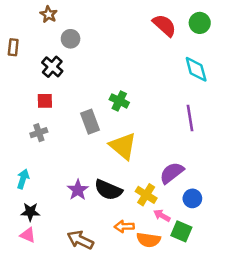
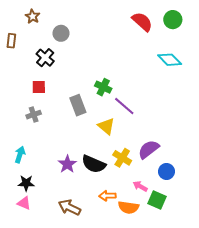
brown star: (49, 14) -> (33, 16), moved
cyan diamond: (196, 69) -> (170, 60), turned -30
purple line: (190, 118) -> (124, 106), moved, turned -40
yellow triangle: (123, 146) -> (106, 126), size x0.7
yellow cross: (146, 195) -> (122, 158), moved

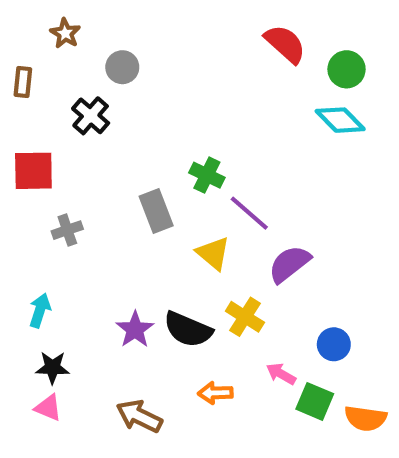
green circle: (173, 20) -> (347, 69), moved
red square: (39, 87) -> (33, 171), moved, size x1.5
purple semicircle: (149, 149) -> (289, 264), moved
orange semicircle: (129, 207) -> (366, 418), moved

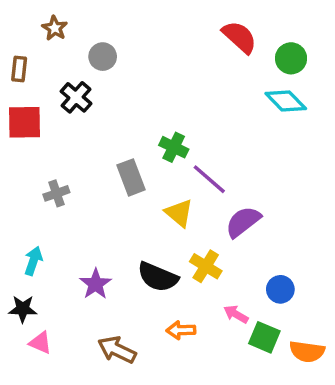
red square: (33, 171) -> (24, 122), moved
purple star: (135, 329) -> (96, 284), moved
black star: (52, 368) -> (23, 309), moved

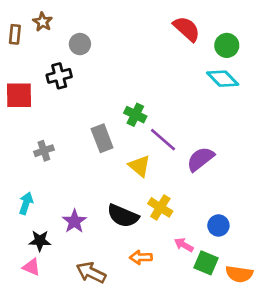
brown rectangle: (19, 69) -> (15, 34), moved
black cross: (76, 97) -> (59, 76), turned 35
purple semicircle: (243, 222) -> (200, 159), moved
black star: (23, 309) -> (40, 241), moved

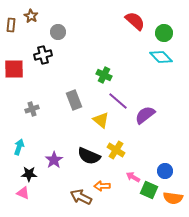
green cross: (135, 115) -> (104, 75), moved
blue circle: (218, 225) -> (165, 171), moved
brown arrow: (91, 273) -> (81, 197), moved

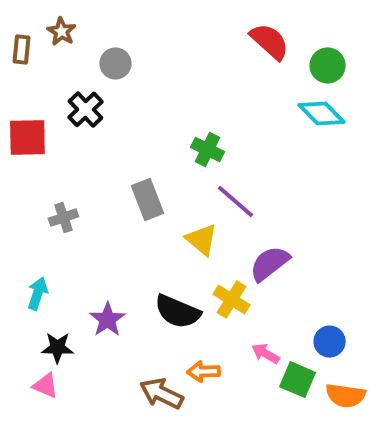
black cross: (43, 55) -> (85, 109), turned -30
purple semicircle: (145, 115) -> (270, 264), moved

